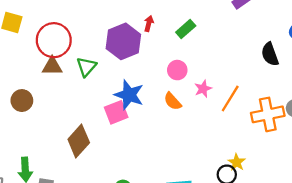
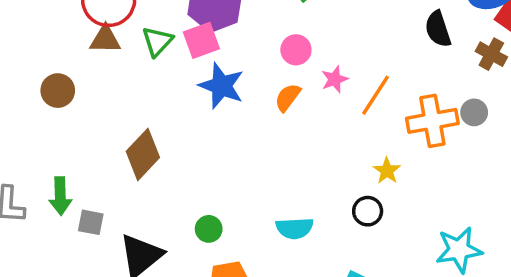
orange semicircle: (173, 101) -> (288, 97), turned 78
pink square: (116, 112) -> (201, 40), moved
yellow star: (237, 162) -> (387, 171), moved

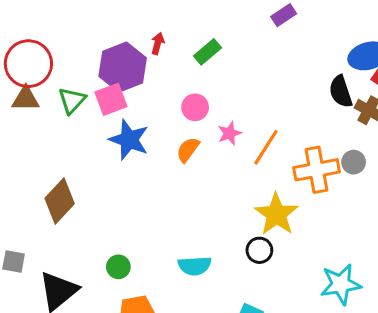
black semicircle: (438, 29) -> (341, 92), moved
yellow star: (387, 171) -> (276, 214), size x1.8

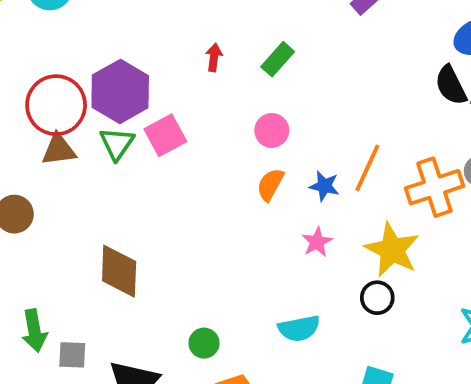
purple hexagon: (123, 67) -> (120, 91), moved
pink star: (229, 133) -> (317, 242), moved
blue star: (129, 140) -> (324, 186), moved, size x0.6
brown diamond: (60, 201) -> (119, 271), turned -33

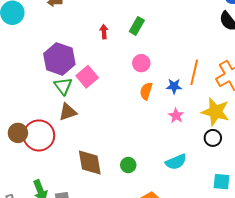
red circle: (56, 105) -> (39, 135), moved
brown triangle: (59, 150) -> (68, 112), moved
brown diamond: (119, 271) -> (90, 162), moved
green circle: (204, 343) -> (128, 165), moved

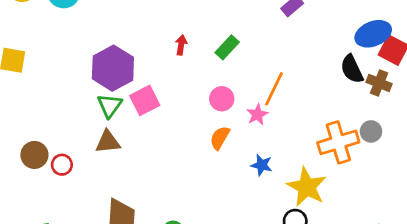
orange line: (194, 72) -> (274, 89), moved
blue star: (174, 86) -> (262, 165), moved
pink star: (176, 116) -> (257, 115), moved
red circle: (39, 135) -> (62, 165), size x0.5

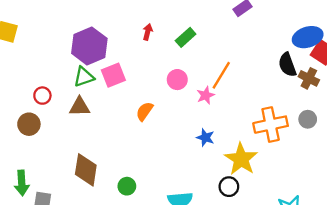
green triangle: (110, 106) -> (84, 77), turned 30
gray circle: (371, 131) -> (308, 119), moved
orange semicircle: (220, 138) -> (145, 111), moved
brown circle: (34, 155) -> (29, 124), moved
red circle: (62, 165) -> (42, 96), moved

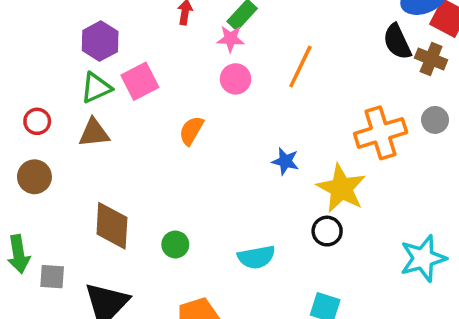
purple hexagon: (89, 46) -> (100, 41), size x0.7
pink star: (206, 95) -> (231, 39), moved, turned 30
brown circle: (29, 124) -> (34, 177), moved

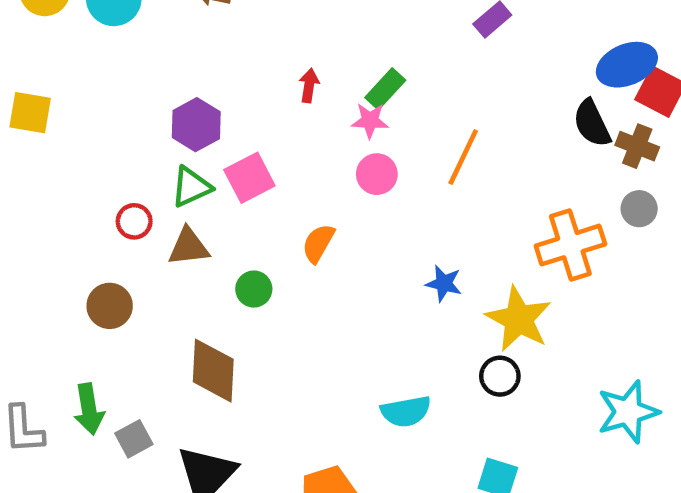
gray circle: (435, 120) -> (639, 209), moved
red circle: (37, 121) -> (134, 221), moved
green circle: (175, 244) -> (254, 289), moved
gray square: (52, 277) -> (134, 439), turned -32

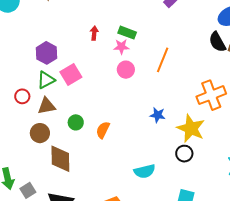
green rectangle: (385, 89) -> (127, 33), turned 72
orange semicircle: (318, 243) -> (103, 130), moved
brown circle: (110, 306) -> (40, 133), moved

